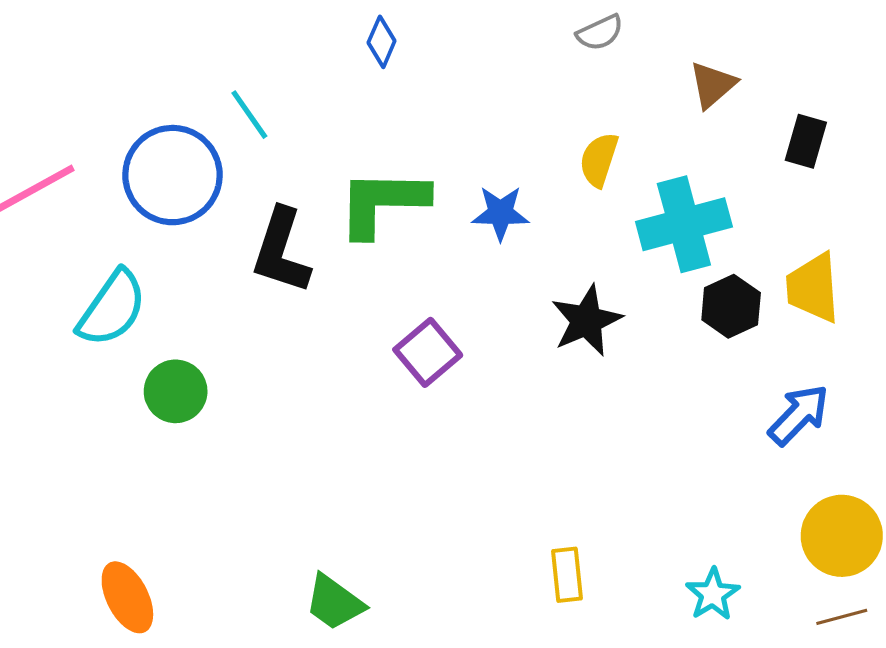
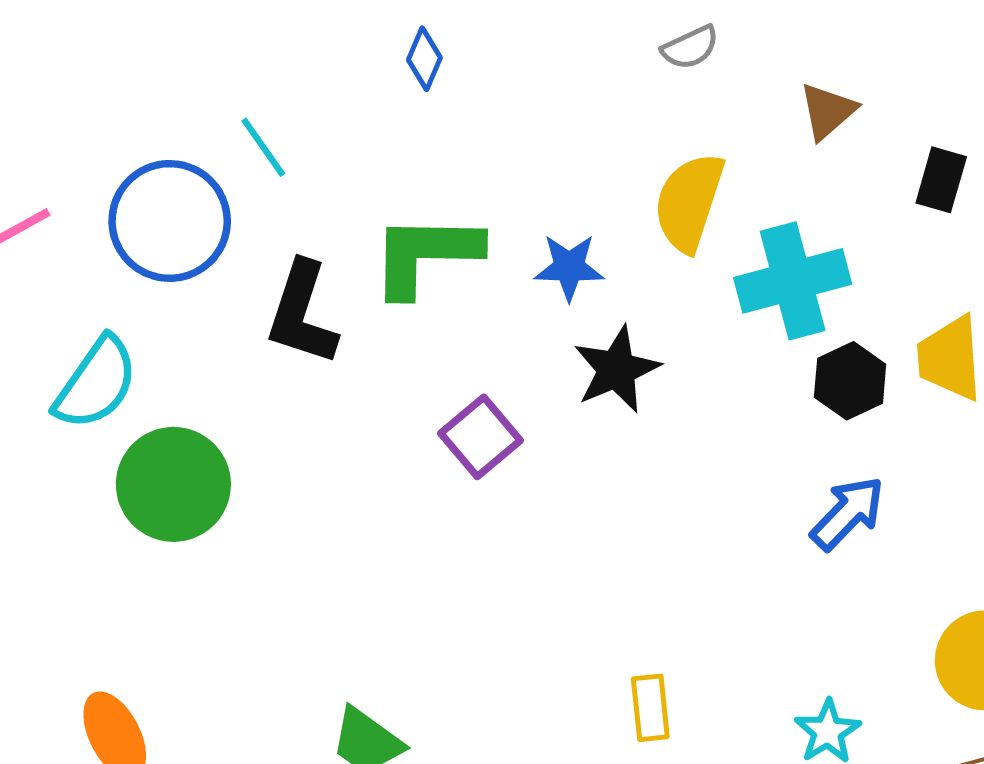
yellow semicircle: (599, 160) -> (689, 202), size x1.5
black star: (587, 321) -> (617, 370), moved
green circle: (176, 391) -> (173, 484), size x1.5
blue arrow: (799, 415) -> (848, 513), moved

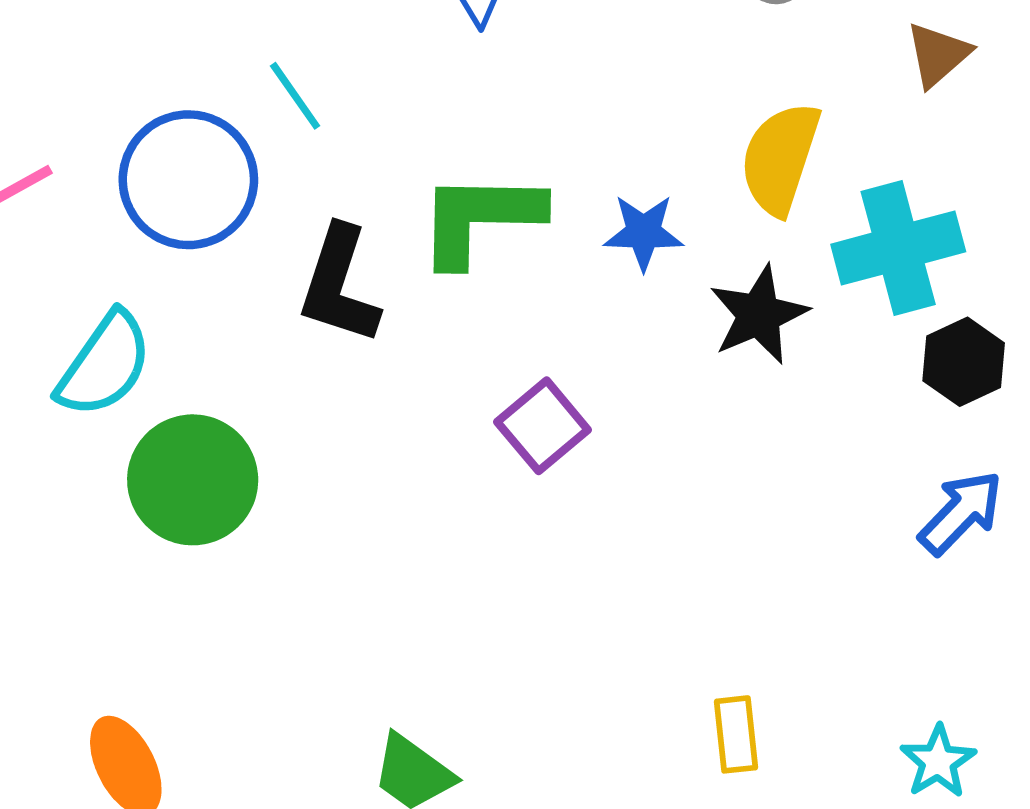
black star: (617, 370) -> (759, 315), moved

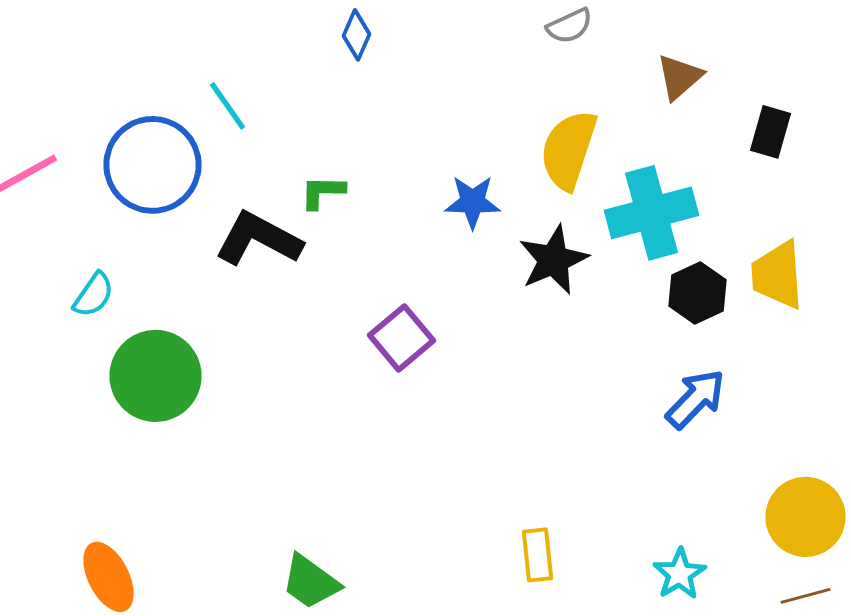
green L-shape: (480, 218) -> (322, 192), moved, size x0.5
black L-shape: (339, 285) -> (258, 239), turned 100
cyan semicircle: (104, 365) -> (94, 295), size x0.6

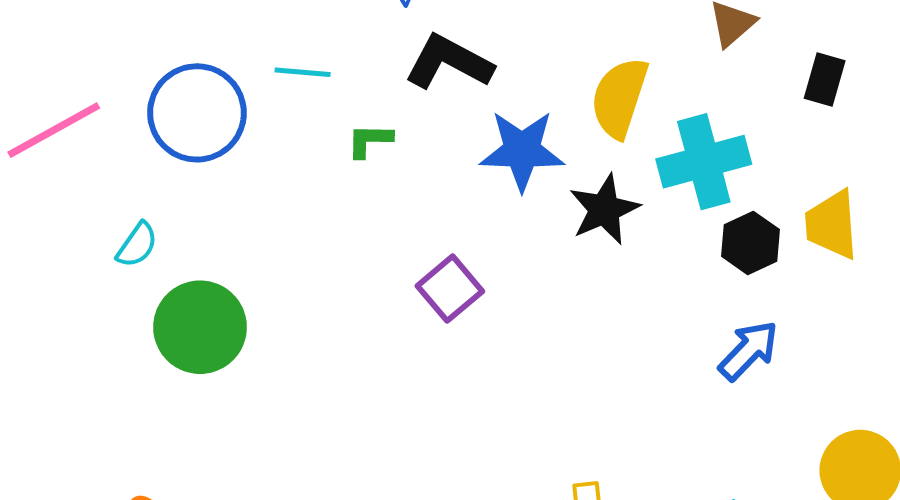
cyan line: (228, 106) -> (303, 72), moved, turned -50
blue star: (472, 202) -> (522, 150), size x1.5
black L-shape: (258, 239) -> (449, 62), moved

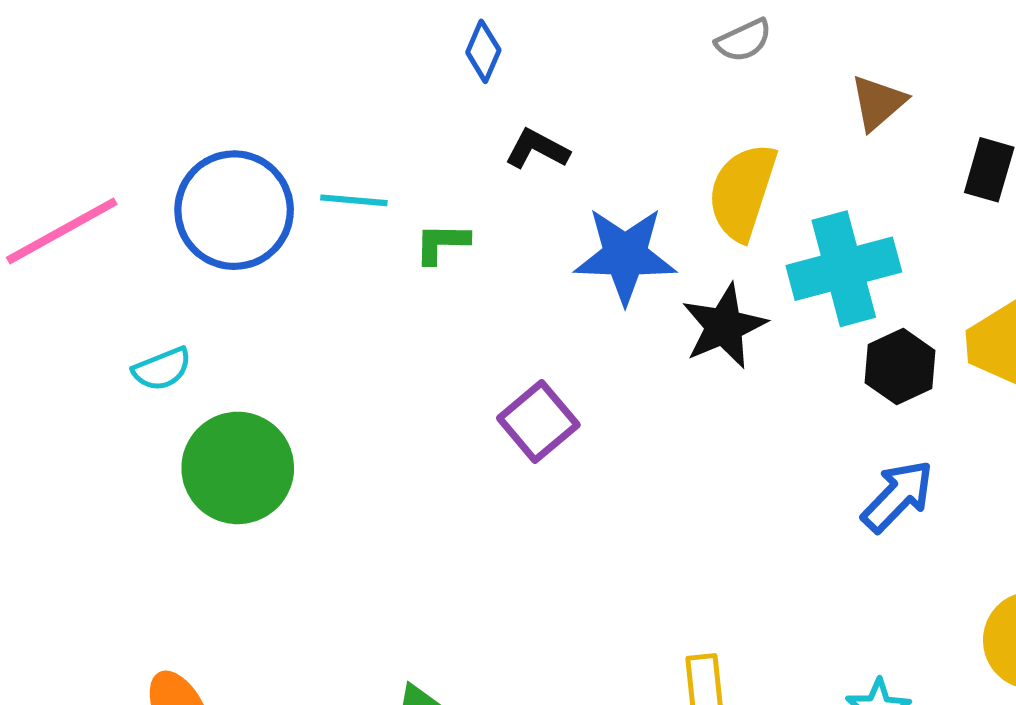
black L-shape: (449, 62) -> (537, 149), size x0.6
cyan line: (303, 72) -> (354, 200), moved
cyan semicircle: (137, 245) -> (162, 369), turned 33

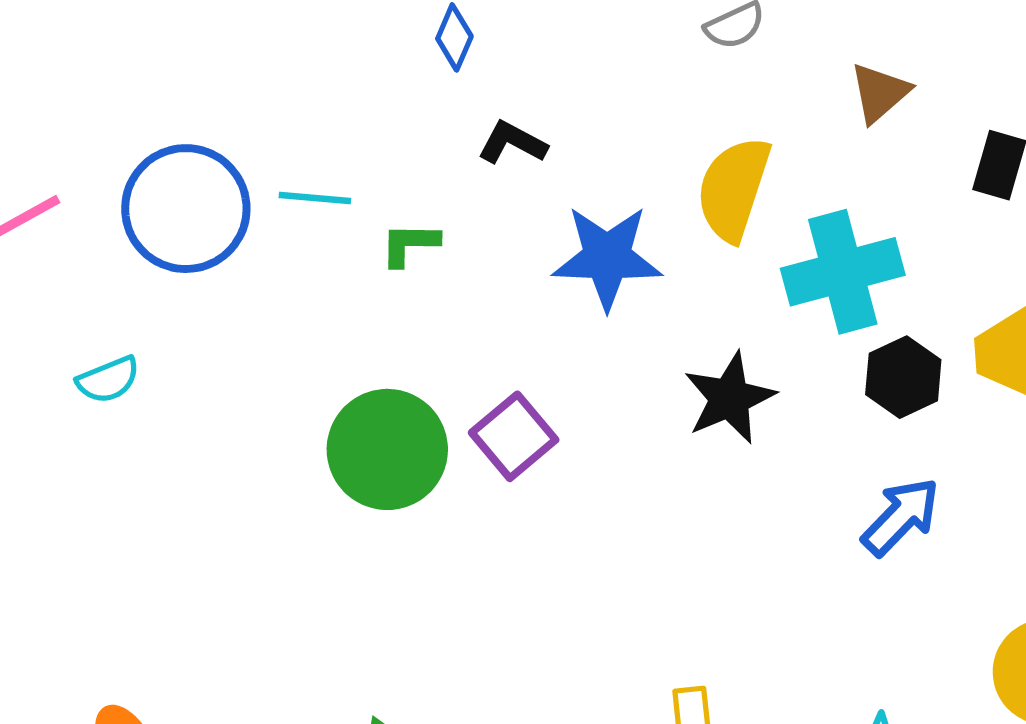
black star: (724, 326) -> (730, 398), moved
green circle: (238, 468) -> (387, 449), moved

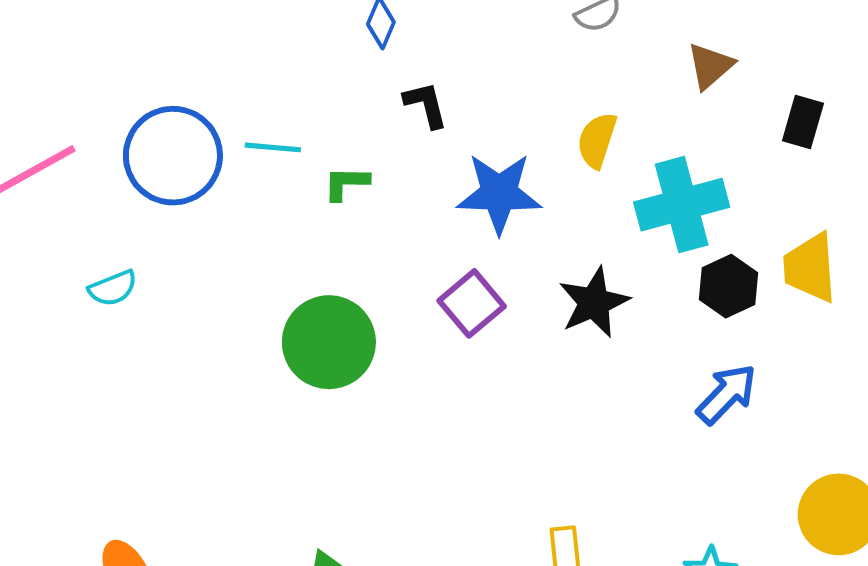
black L-shape: (512, 143) -> (426, 105), turned 48
yellow semicircle: (733, 189) -> (597, 140), size x0.7
purple square: (514, 436) -> (472, 303), moved

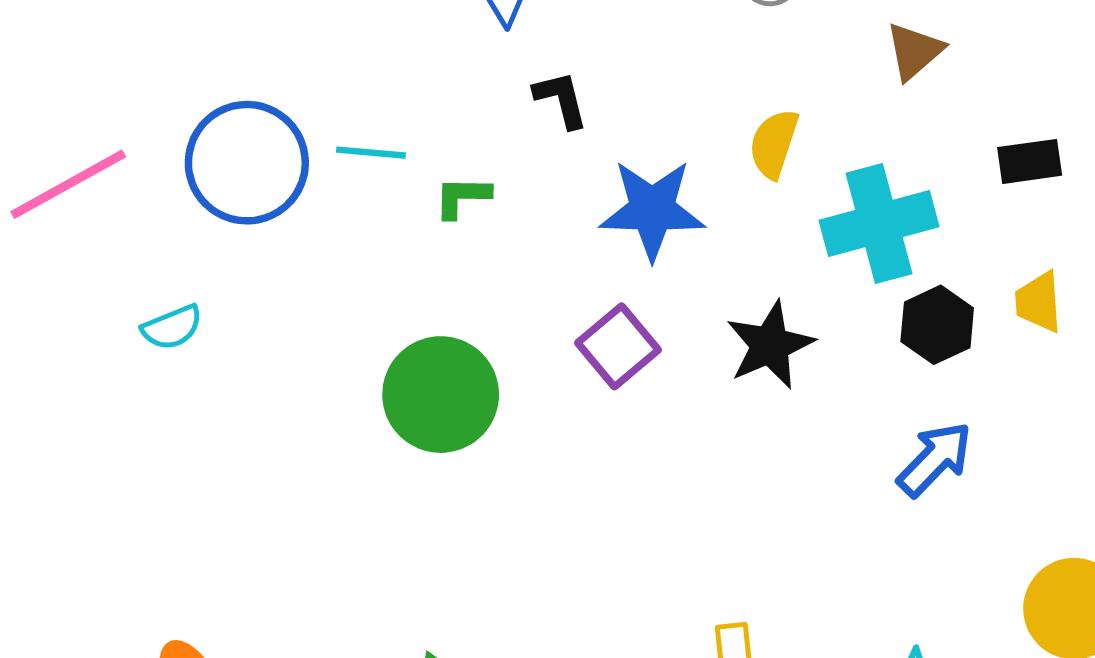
black rectangle: (803, 122) -> (1030, 161), moved, turned 66
yellow trapezoid: (810, 268) -> (1039, 302), size x0.7

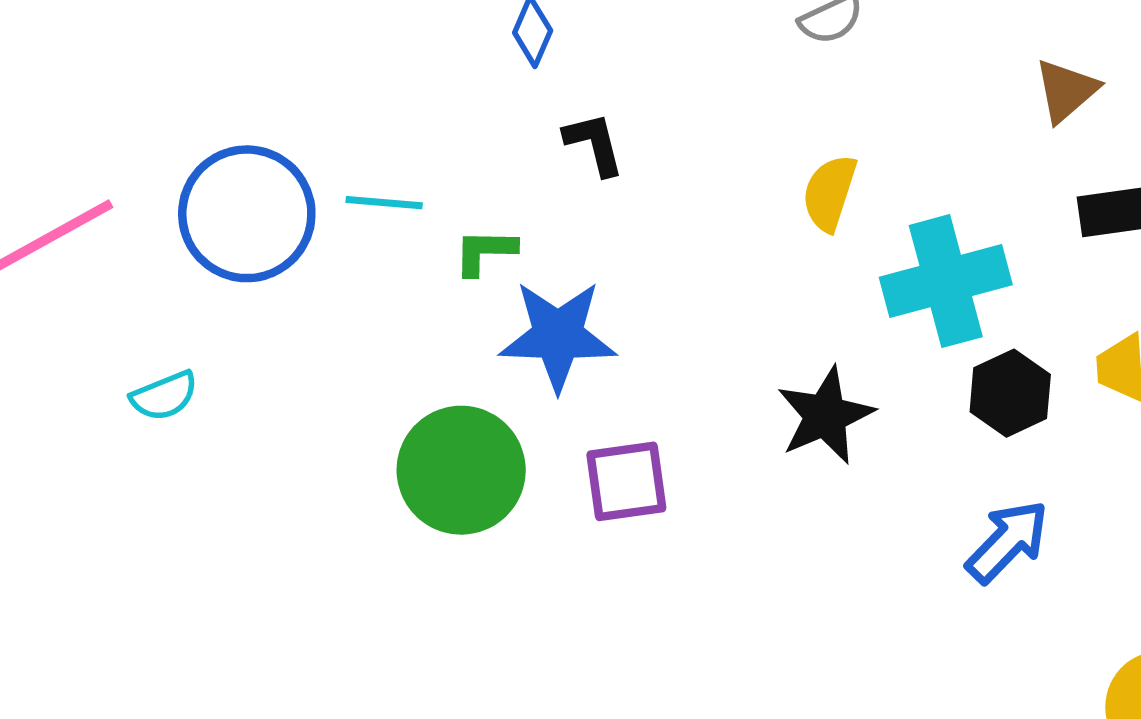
brown triangle: (914, 51) -> (1066, 91), moved
blue star: (652, 210) -> (558, 336), moved
purple square: (618, 346) -> (626, 481), moved, turned 32

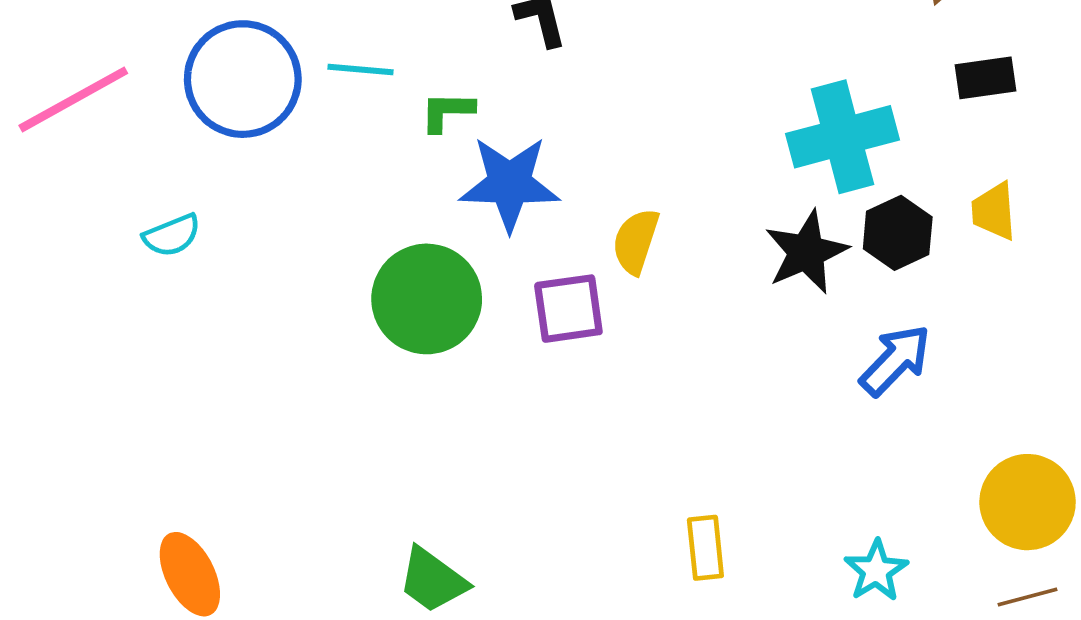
yellow semicircle: (830, 193) -> (636, 241), moved
black star: (825, 416) -> (806, 252), moved

